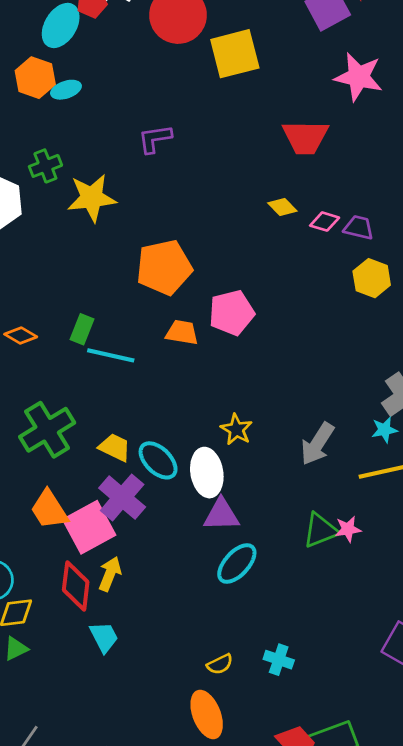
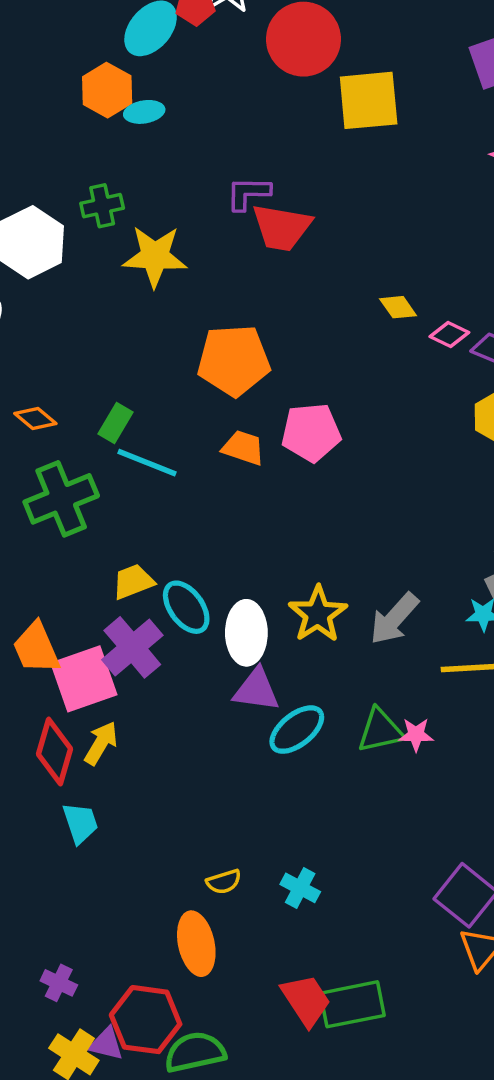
red trapezoid: (305, 137) -> (282, 227), moved
yellow star: (236, 429) -> (318, 614), moved, size x1.4
green cross: (47, 430) -> (61, 499), moved
yellow trapezoid: (115, 447) -> (133, 582), turned -56
cyan ellipse: (237, 563) -> (297, 730), moved

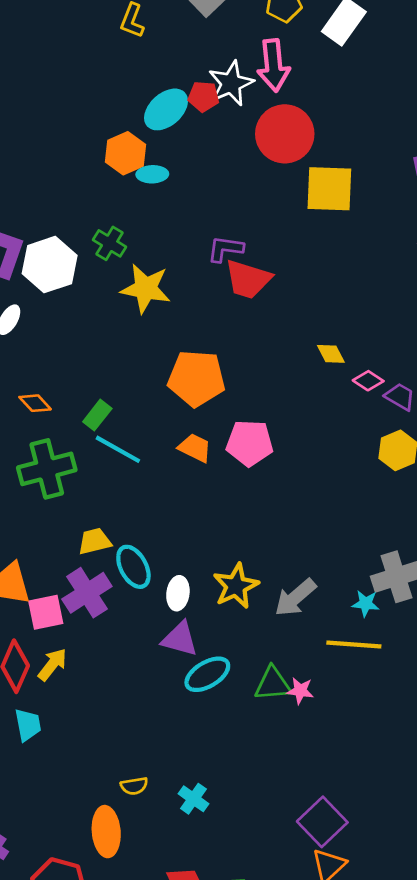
green cross: (102, 206) -> (110, 243), turned 36
white ellipse: (246, 633) -> (178, 593), size x0.7
pink square: (84, 679) -> (46, 612), size x0.7

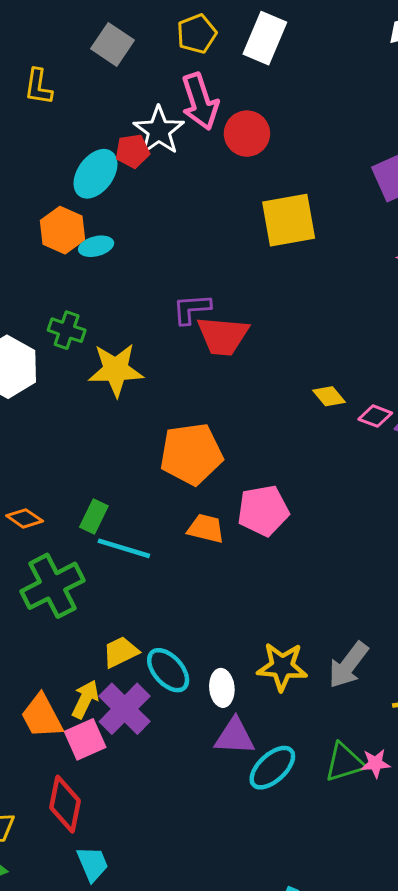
red circle: (285, 134) -> (247, 134), moved, size x0.7
yellow star: (236, 586) -> (282, 667), turned -30
yellow arrow: (52, 664) -> (85, 699), moved

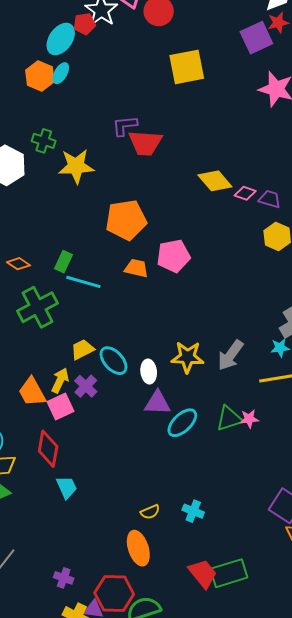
cyan ellipse: (96, 246) -> (61, 73), moved, turned -45
yellow diamond: (329, 396) -> (215, 181), size x1.6
purple cross: (125, 709) -> (86, 386), size x0.7

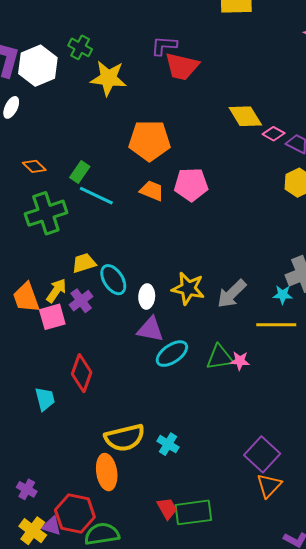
red diamond: (48, 449) -> (82, 373), moved
yellow semicircle: (150, 512) -> (125, 438), size x2.0
red trapezoid: (203, 574) -> (167, 508), size x0.7

